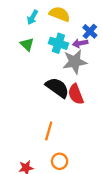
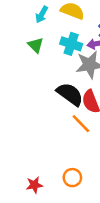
orange line: (49, 131) -> (81, 124), moved, turned -60

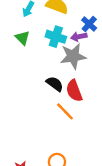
black semicircle: (70, 94) -> (55, 84), size x0.7

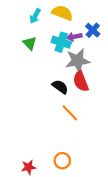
purple arrow: (79, 37) -> (74, 37), moved
red semicircle: (74, 91) -> (81, 81), moved

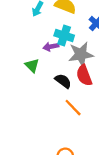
purple arrow: (74, 37) -> (51, 47), moved
green triangle: (30, 43) -> (32, 65), moved

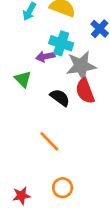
orange line: (73, 108) -> (49, 141), moved

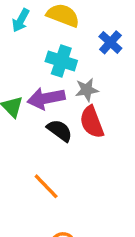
purple arrow: (45, 57) -> (46, 98), moved, size x1.5
gray star: (81, 66) -> (87, 90), size x0.6

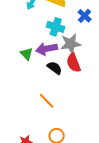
gray star: (87, 90) -> (71, 44), size x1.5

